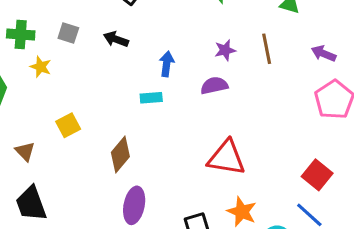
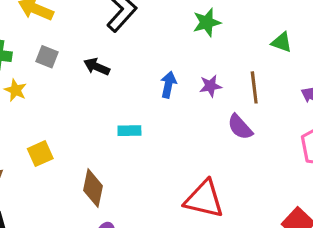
blue arrow: (167, 64) -> (168, 85), moved
purple semicircle: (214, 86) -> (240, 127), moved, turned -124
brown diamond: (120, 155) -> (93, 188), turned -32

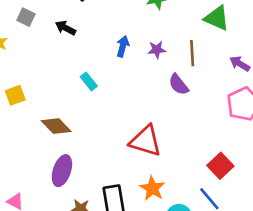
green triangle: (282, 42) -> (217, 18), size x1.5
cyan rectangle: (129, 131) -> (89, 81), turned 48
brown diamond: (93, 188) -> (56, 126), turned -60

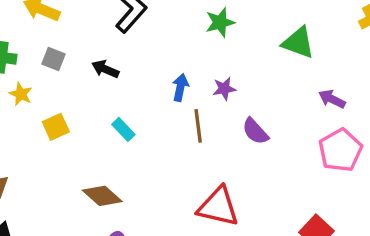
brown line: (192, 53) -> (198, 126), moved
cyan rectangle: (89, 81) -> (123, 129), moved
yellow square: (15, 95) -> (56, 127), moved

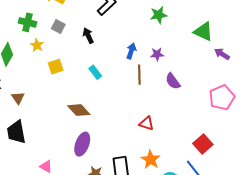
black arrow: (105, 69) -> (88, 36), turned 35
purple arrow: (332, 99) -> (222, 54), moved
red triangle: (218, 207) -> (147, 123), size x0.6

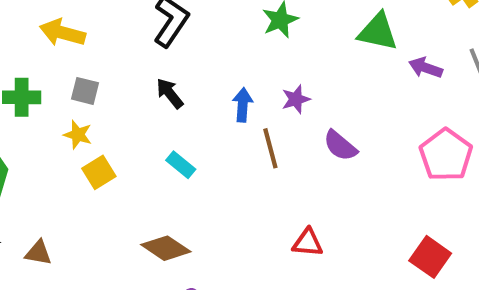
black arrow: (88, 36) -> (170, 93), moved
yellow star: (37, 45) -> (78, 135), moved
brown triangle: (18, 98) -> (38, 253), turned -32

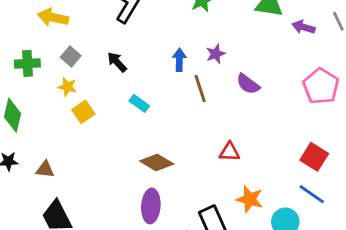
gray square: (85, 91) -> (71, 57), turned 30
black arrow: (170, 93) -> (117, 62), moved
brown diamond: (166, 248) -> (157, 162), moved

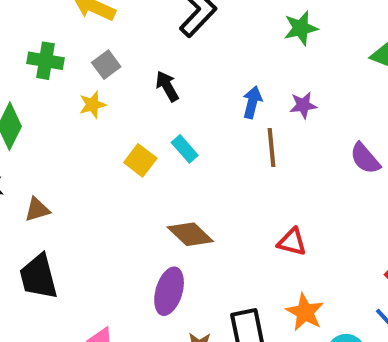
purple semicircle: (248, 84) -> (365, 158), moved
yellow star: (67, 87) -> (92, 105), turned 30
yellow square: (83, 112) -> (140, 160), moved, turned -30
brown triangle: (45, 169) -> (37, 210), turned -36

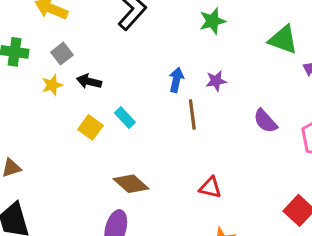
black arrow: (167, 86) -> (89, 81), moved, turned -45

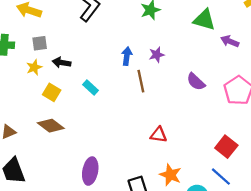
gray square: (62, 54) -> (40, 43), turned 35
yellow square: (91, 127) -> (52, 92), moved
brown diamond: (131, 184) -> (51, 126), moved

